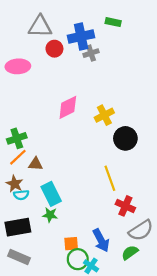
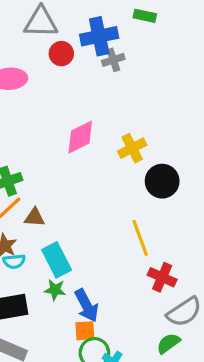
blue arrow: (101, 240) -> (87, 306), moved

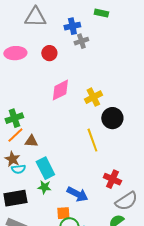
blue cross: (99, 36) -> (72, 26), size x0.7
red circle: (61, 54) -> (49, 53), moved
yellow line: (140, 238) -> (92, 140), moved
blue arrow: (87, 306) -> (77, 194), moved, turned -35

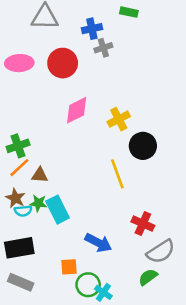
red circle: (49, 53) -> (63, 63), size x1.5
green star: (44, 187) -> (38, 203), moved
orange square: (63, 213) -> (69, 267), moved

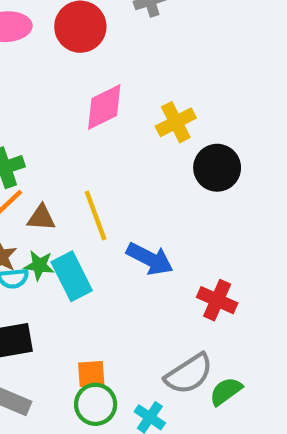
yellow line: (117, 174) -> (96, 215), moved
blue arrow: (98, 243) -> (150, 259), moved
gray semicircle: (161, 252) -> (189, 374), moved
green circle: (88, 285) -> (96, 404), moved

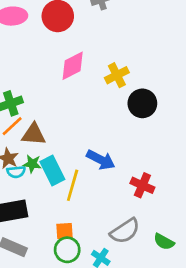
yellow line: (96, 215) -> (73, 185), moved, turned 36
brown triangle: (41, 218) -> (34, 134), size x1.4
green semicircle: (226, 391) -> (164, 242), moved, turned -115

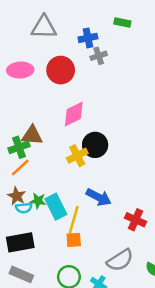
yellow cross: (117, 75) -> (77, 156), moved
black circle: (142, 103) -> (95, 145), moved
brown triangle: (34, 134) -> (32, 135), moved
orange square: (64, 231) -> (74, 240), moved

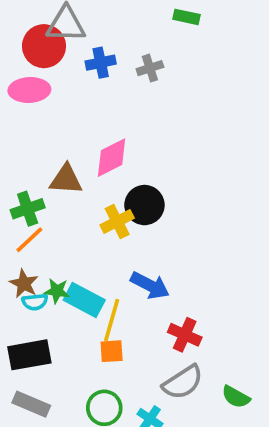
blue cross: (88, 38) -> (101, 63), moved
red circle: (61, 70) -> (44, 46), moved
brown triangle: (32, 135) -> (66, 179), moved
cyan rectangle: (56, 207) -> (84, 300), turned -35
red cross: (135, 220) -> (185, 335), moved

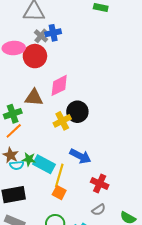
red circle: (44, 46) -> (35, 56), moved
gray cross: (150, 68) -> (41, 36), moved, turned -32
orange square: (112, 351) -> (59, 193), turned 32
gray semicircle: (183, 382) -> (99, 210), size x0.6

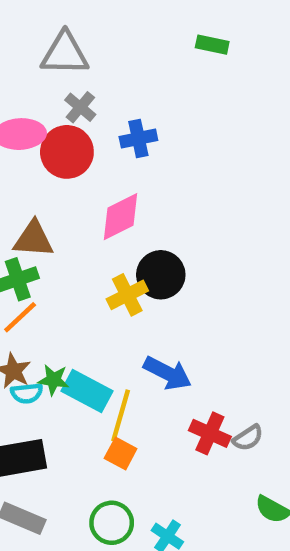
blue cross: (53, 33) -> (138, 139), moved
brown triangle: (34, 98) -> (33, 239), moved
gray semicircle: (99, 210) -> (248, 438), moved

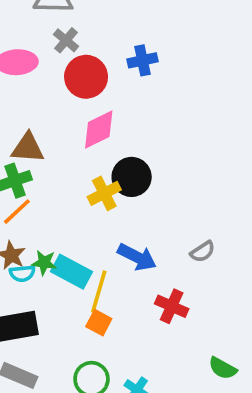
blue cross: (138, 139) -> (142, 60), moved
red circle: (67, 152) -> (86, 77), moved
gray semicircle: (248, 438) -> (203, 252), moved

